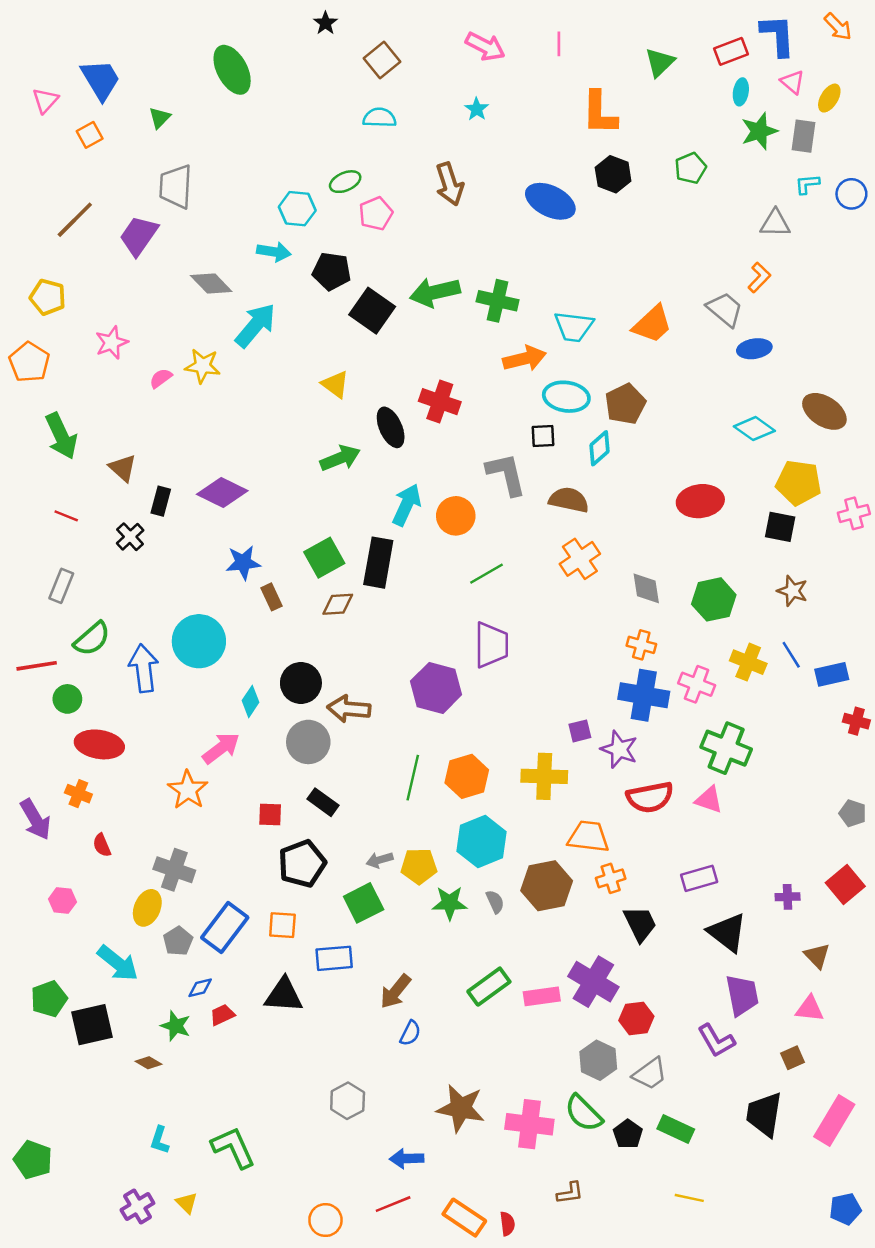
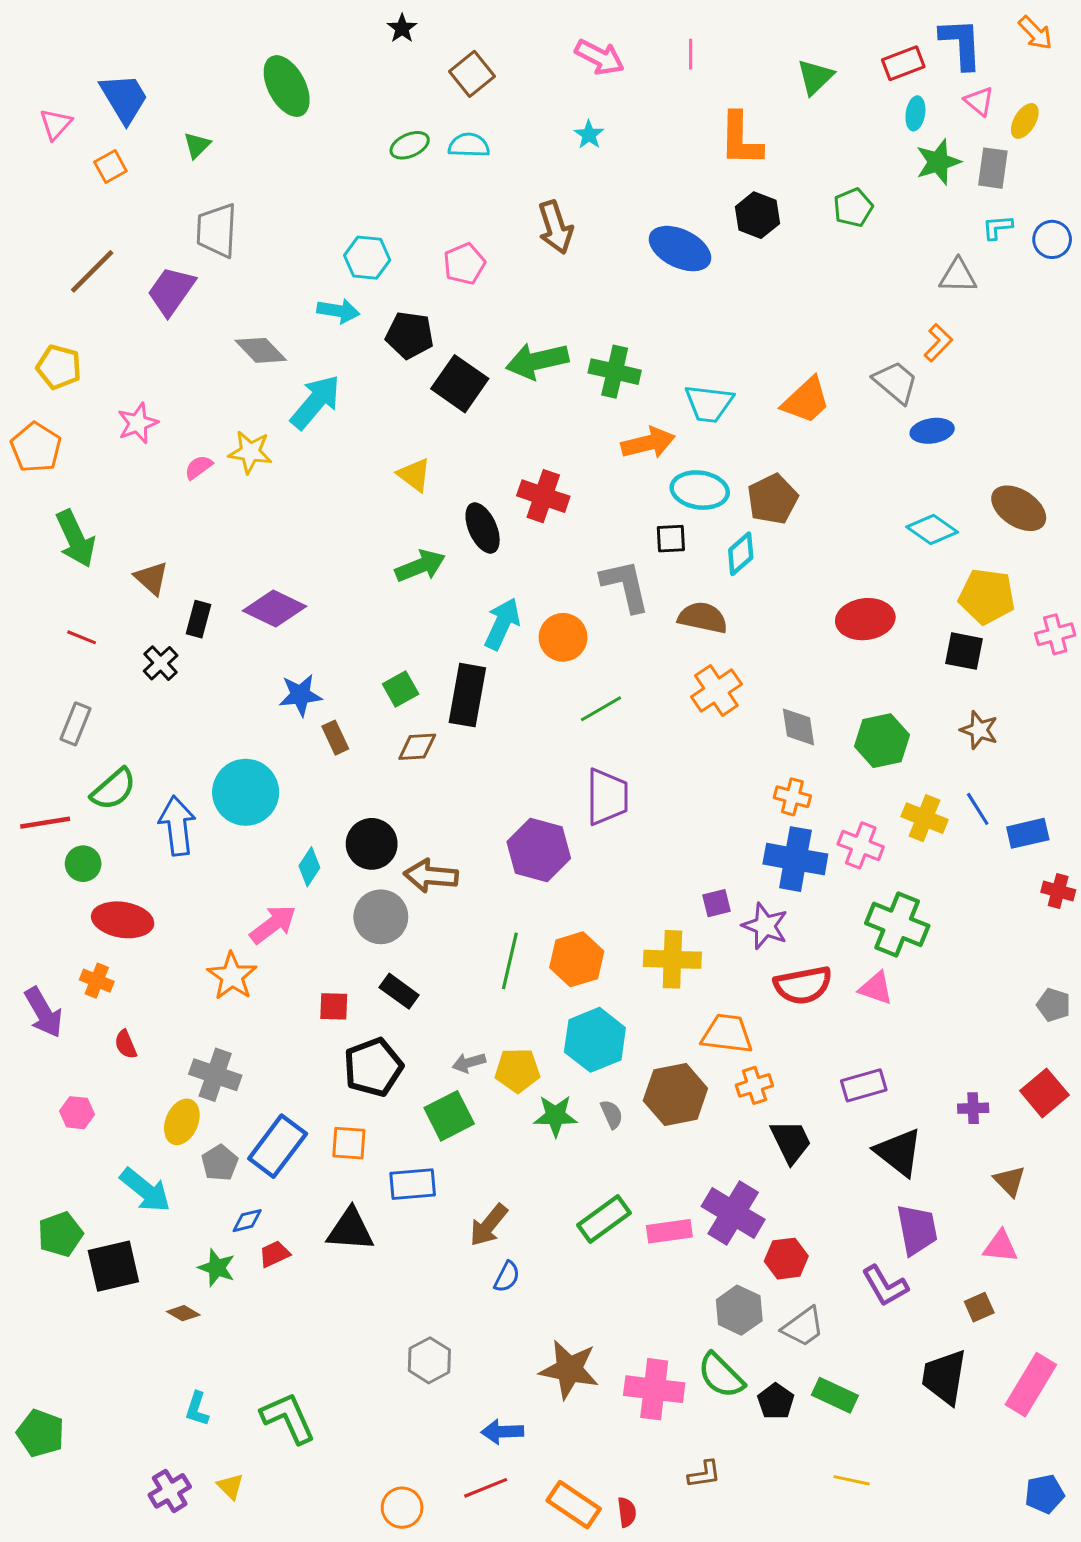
green ellipse: (345, 182) -> (410, 145), moved
green square: (324, 558) -> (401, 689), size x0.7

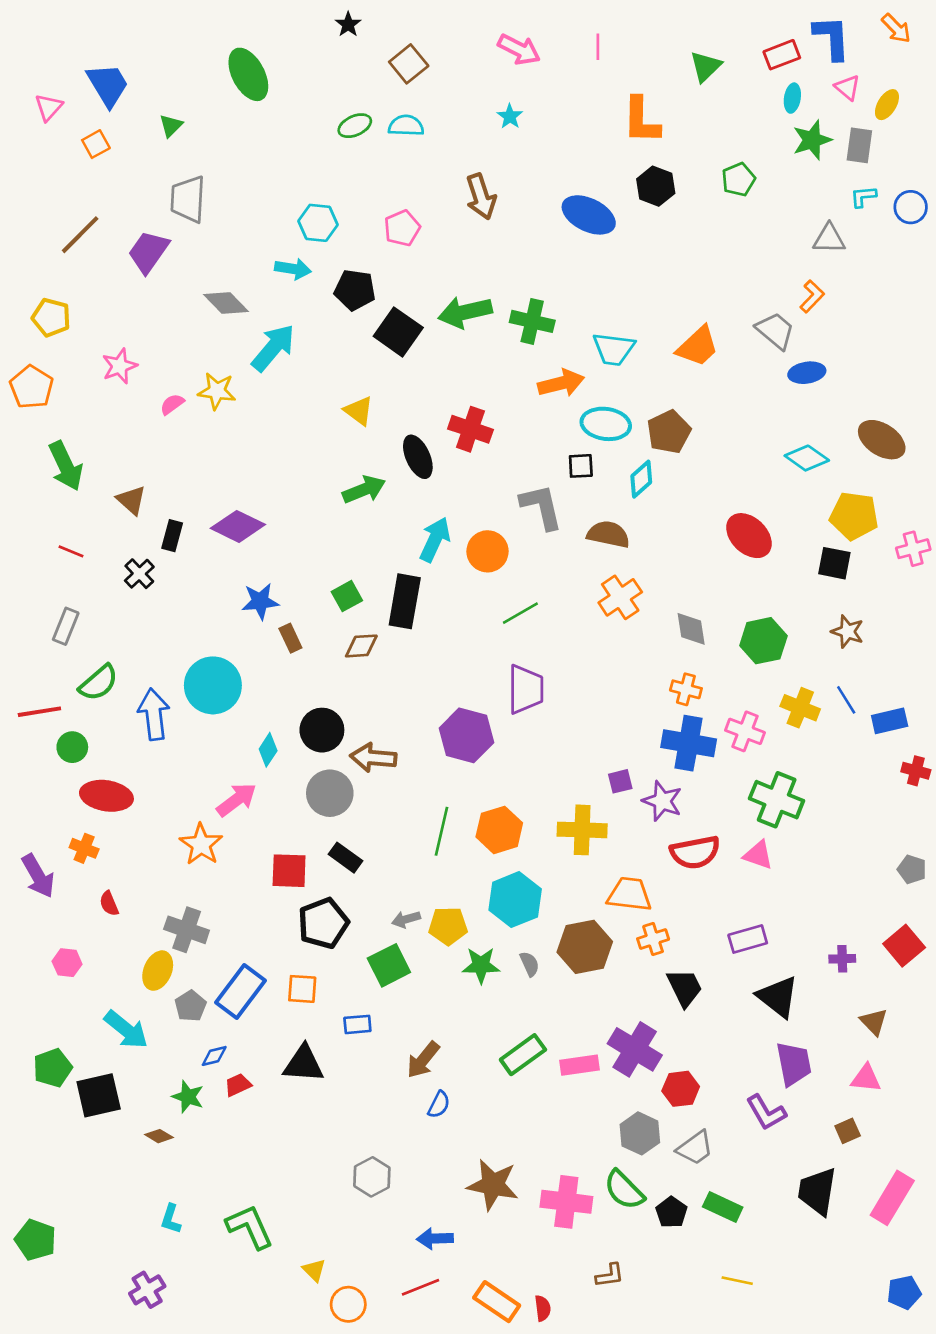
red ellipse: (865, 619) -> (749, 536), turned 51
red square: (334, 1006) -> (289, 871), size x1.4
blue rectangle: (413, 1184) -> (357, 1024), size x0.7
yellow triangle: (230, 1486) -> (314, 1270), moved

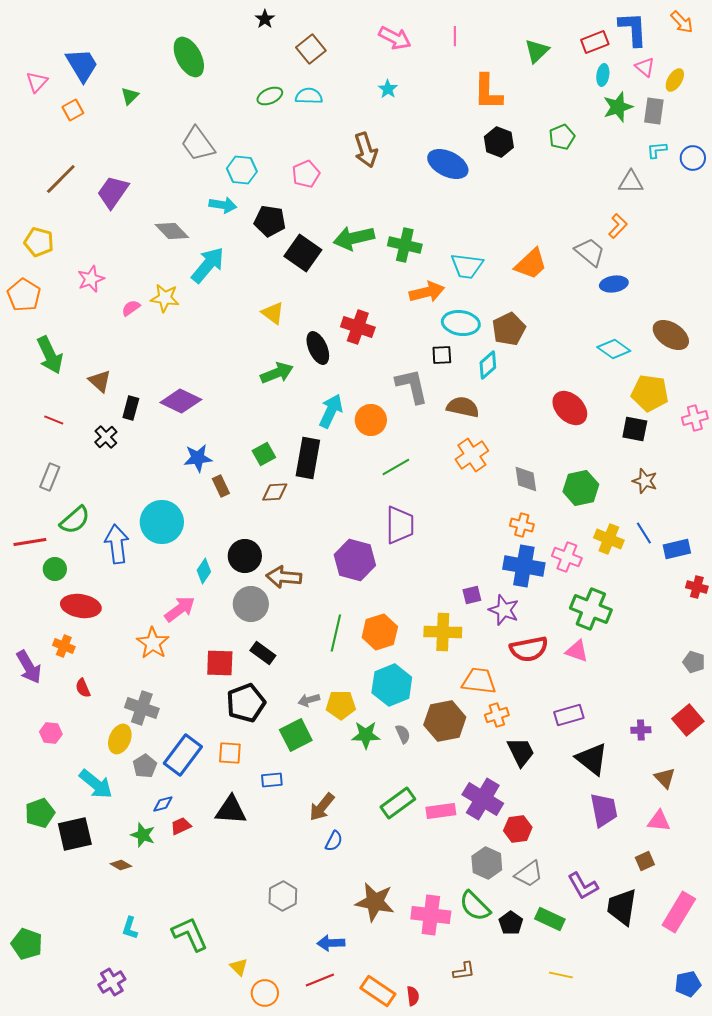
gray trapezoid: (188, 199) -> (198, 144), moved, turned -39
purple L-shape: (766, 1112) -> (583, 886), moved

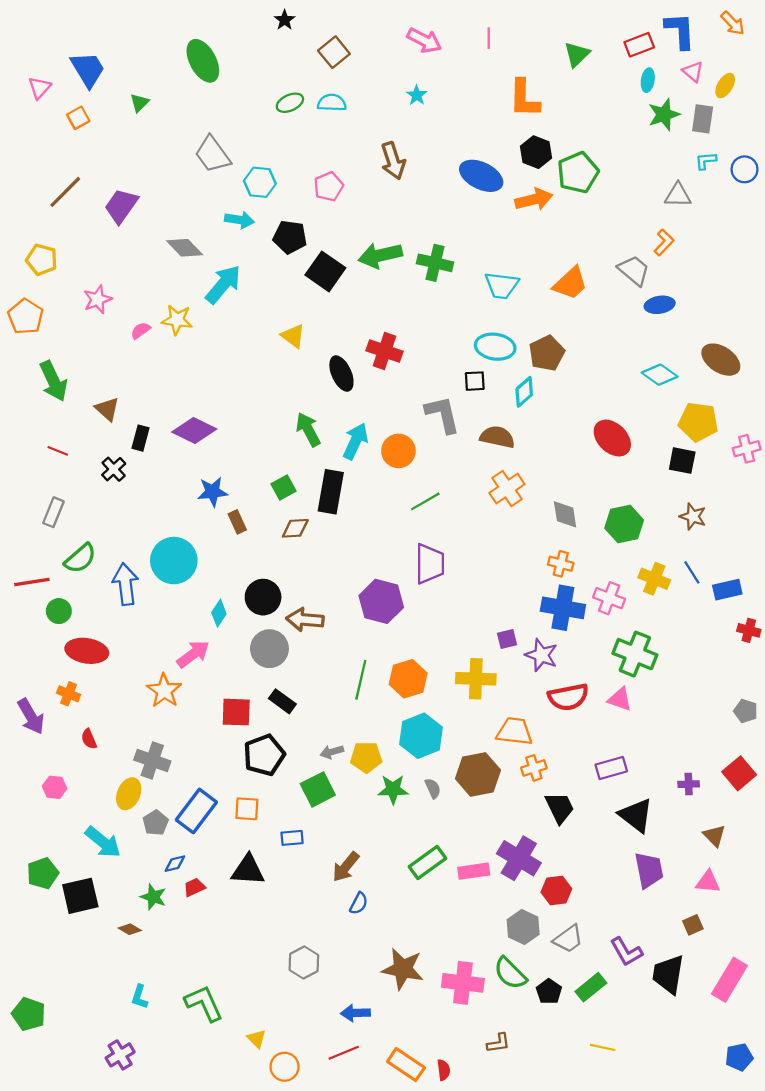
green pentagon: (562, 137) -> (578, 173), moved, size x1.5
orange arrow: (427, 292) -> (534, 199), moved
green arrow: (277, 373) -> (308, 429), moved, turned -96
green rectangle: (550, 919) -> (591, 987), turned -64

